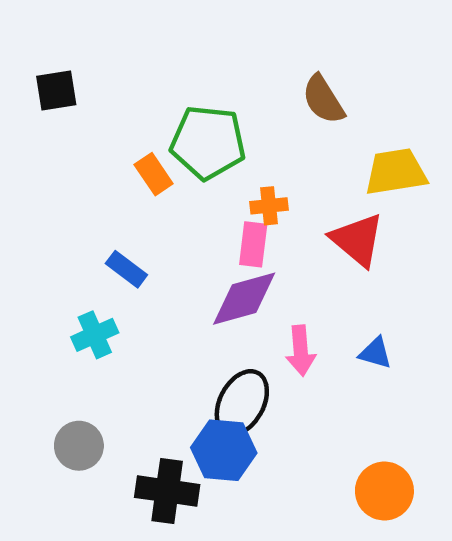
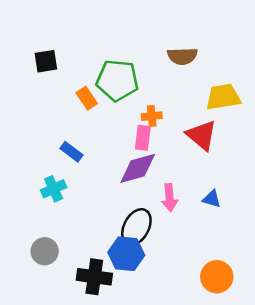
black square: (56, 90) -> (46, 61), moved
brown semicircle: (323, 99) -> (182, 56), turned -60

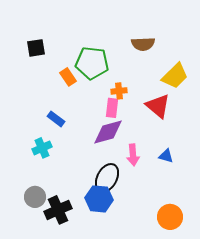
yellow trapezoid: (223, 97) -> (175, 76), turned 144
black cross: (94, 277) -> (58, 210), moved, turned -32

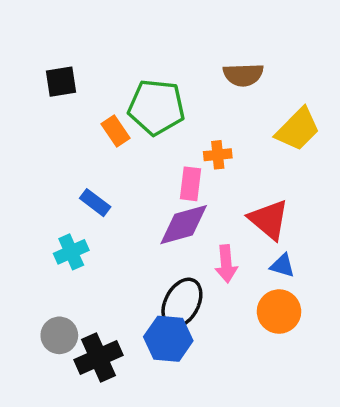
orange cross: (119, 91) -> (218, 155), moved
red triangle: (158, 106) -> (269, 220), moved
orange circle: (170, 217) -> (279, 312), moved

